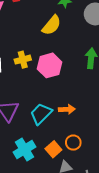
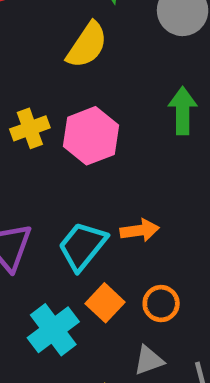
orange square: (53, 149) -> (105, 303), moved

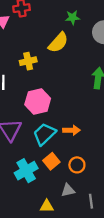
yellow cross: (30, 128) -> (28, 61), moved
pink hexagon: (91, 136) -> (38, 101), moved

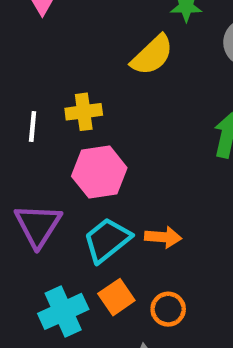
yellow cross: (28, 61) -> (84, 112), moved

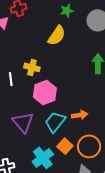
yellow cross: (84, 112) -> (32, 67), turned 35
orange circle: (168, 309) -> (89, 146), size x1.5

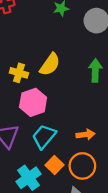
yellow semicircle: (57, 36) -> (50, 64), moved
orange arrow: (80, 115) -> (86, 135), moved

